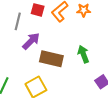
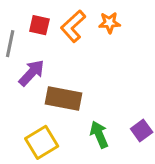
green arrow: (83, 54) -> (99, 134), moved

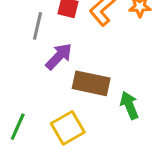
green arrow: (99, 134) -> (129, 105), moved

